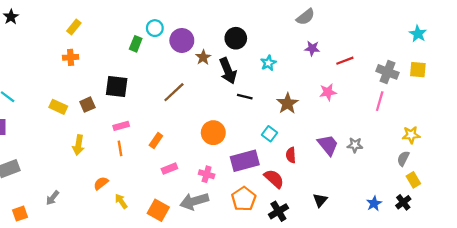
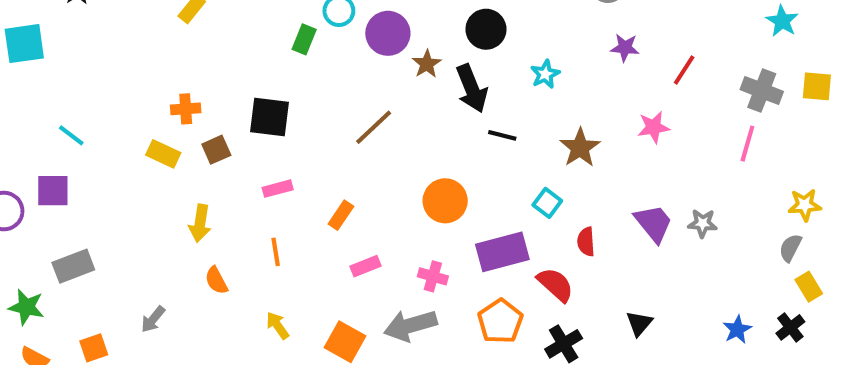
cyan star: (418, 34) -> (782, 21), moved
orange cross: (71, 57) -> (186, 109), moved
red line: (345, 61) -> (684, 70), turned -36
orange line: (120, 148) -> (276, 252), moved
orange semicircle: (101, 183) -> (216, 280), moved, turned -80

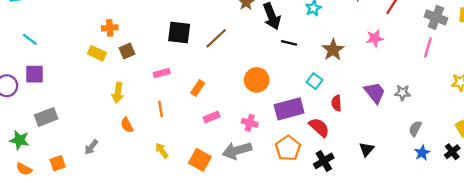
black square: (269, 117) -> (179, 32), moved
cyan line: (71, 135) -> (30, 39), moved
gray semicircle: (790, 248) -> (415, 129), moved

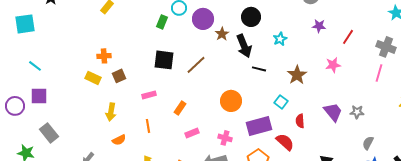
gray rectangle: (46, 117) -> (49, 133), turned 72
orange semicircle: (127, 125) -> (119, 140), turned -88

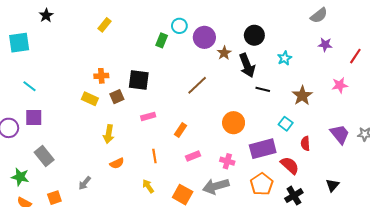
black square: (164, 60) -> (139, 80), moved
orange line: (148, 126) -> (154, 156), moved

